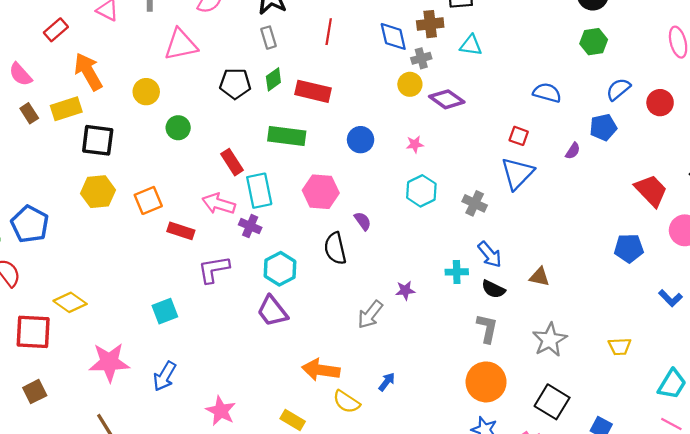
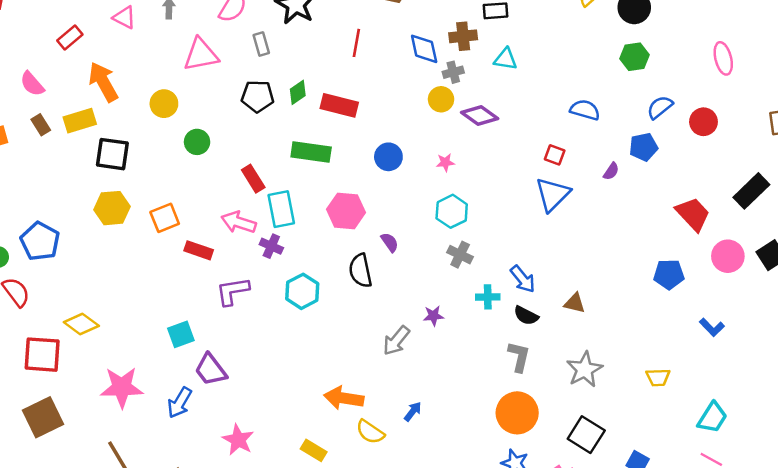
gray rectangle: (269, 38) -> (261, 44), moved
gray cross: (475, 203) -> (460, 255), moved
purple trapezoid: (272, 311) -> (211, 370), moved
brown square: (35, 392) -> (43, 417), size x1.6

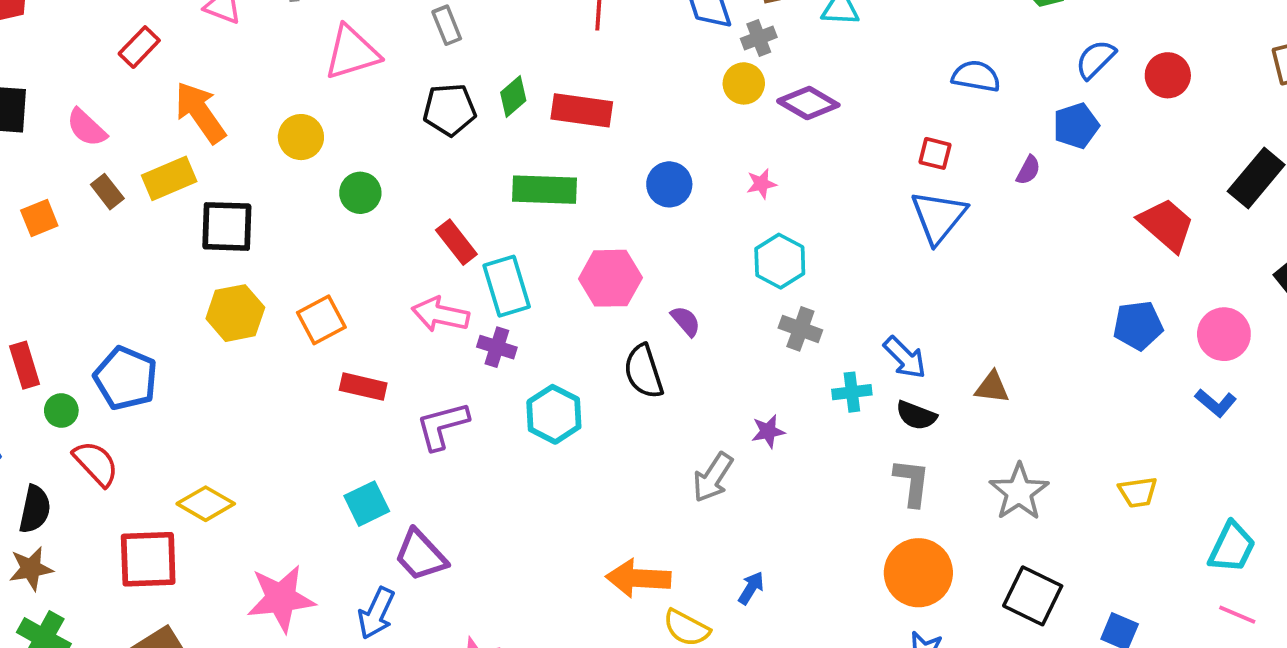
red rectangle: (199, 250) -> (363, 387), moved
pink circle: (728, 256) -> (1224, 334), moved

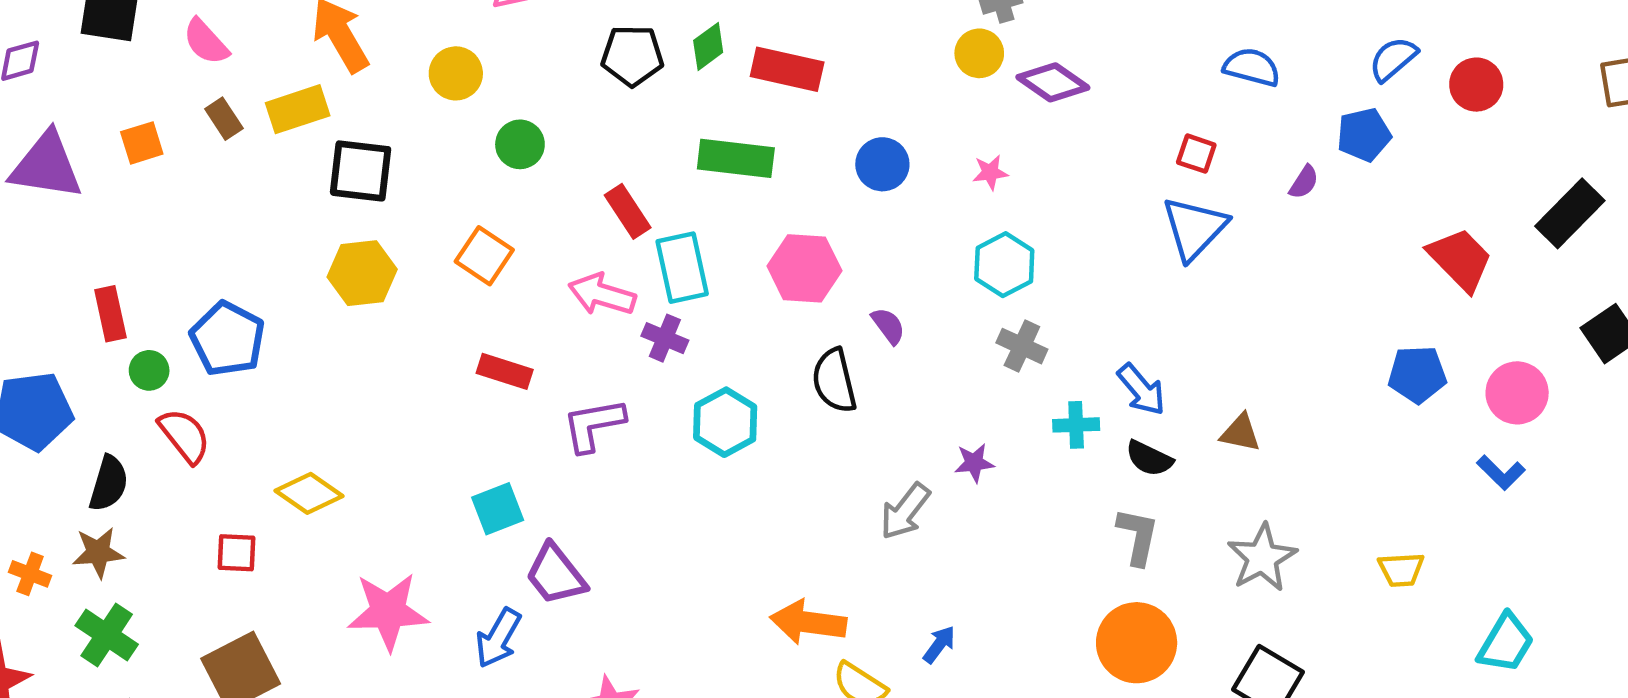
orange square: (321, 320) -> (484, 256), moved, turned -33
red square: (148, 559) -> (236, 553), size x0.6

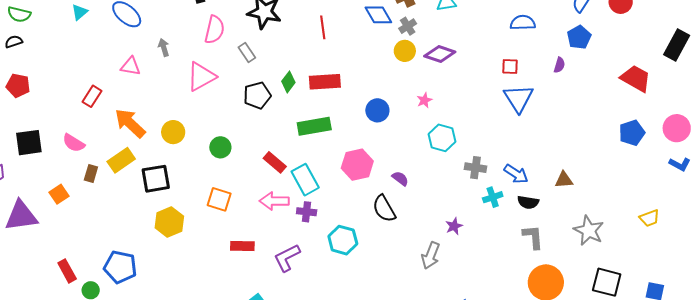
yellow circle: (456, 73) -> (173, 132), moved
brown rectangle: (224, 119) -> (91, 174), turned 66
gray cross: (1022, 346) -> (475, 168), moved

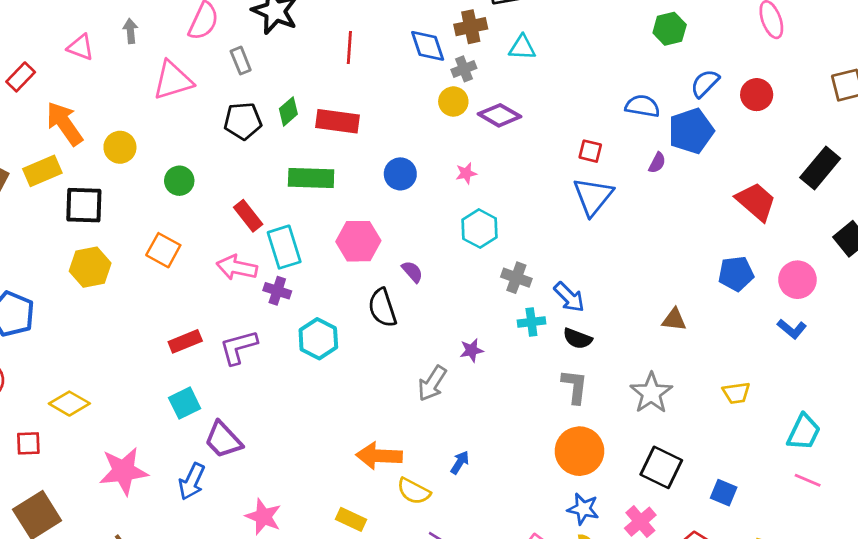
blue semicircle: (523, 23) -> (642, 106), moved
blue pentagon: (579, 37) -> (691, 131), size x1.4
brown triangle: (564, 180) -> (674, 320), moved
red rectangle: (242, 246) -> (185, 341), moved, turned -35

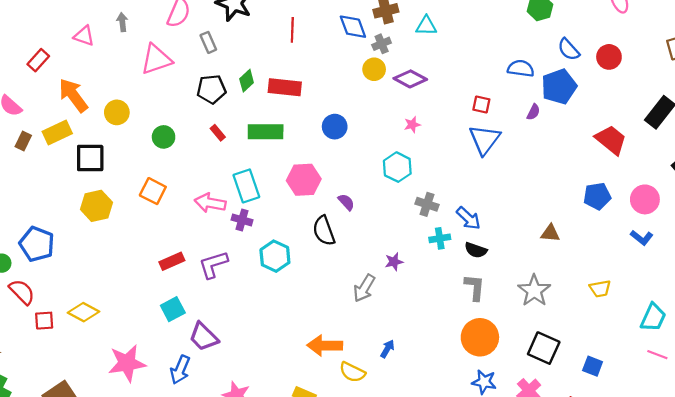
blue semicircle: (705, 83) -> (569, 49), turned -85
pink star: (466, 173) -> (412, 125), moved
red rectangle: (248, 216) -> (218, 133), moved, size x0.7
red square: (28, 443) -> (44, 321), moved

